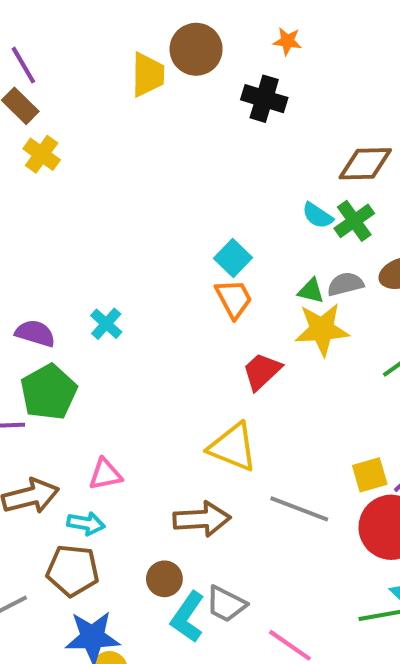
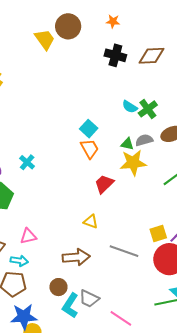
yellow trapezoid: (148, 75) -> (45, 39), turned -35
black cross: (264, 99) -> (115, 55), moved
brown diamond: (365, 164) -> (151, 56), moved
yellow triangle: (233, 447) -> (91, 222), size x0.6

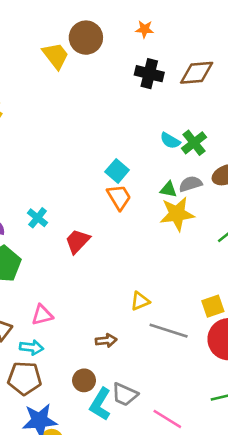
red trapezoid: (104, 184) -> (78, 241), moved
yellow triangle: (91, 222) -> (140, 301), moved, turned -42
brown arrow: (76, 257) -> (106, 340), size x0.6

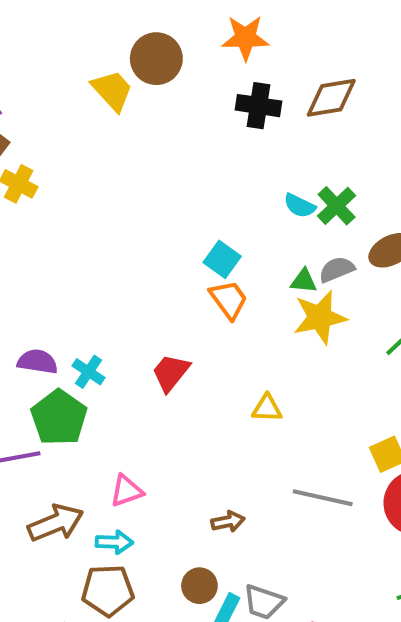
orange star: (145, 29) -> (245, 38), size x1.6
cyan cross: (38, 218) -> (88, 372), moved
yellow triangle: (140, 301) -> (267, 408), moved, turned 30

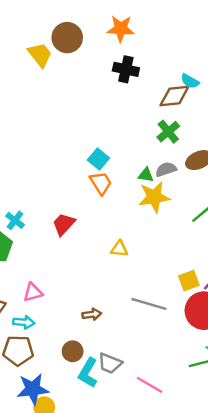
brown diamond: (331, 98) -> (174, 96), moved
cyan semicircle: (300, 206) -> (190, 81), moved

